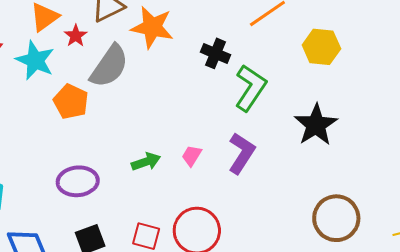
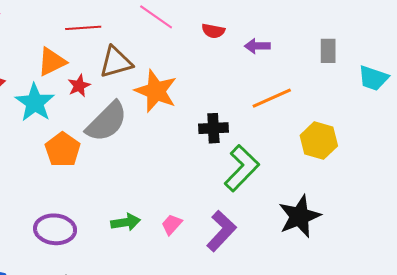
black cross: (216, 53) -> (213, 128), turned -36

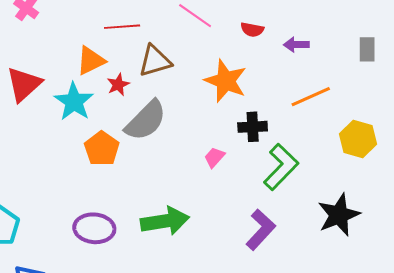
orange star: (156, 91) -> (226, 81), moved
green arrow: (126, 222) -> (165, 221), size x1.6
pink trapezoid: (172, 224) -> (214, 157), moved

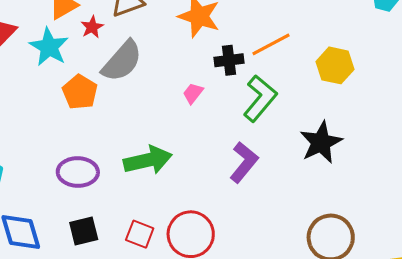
orange line: (311, 97) -> (271, 44), moved

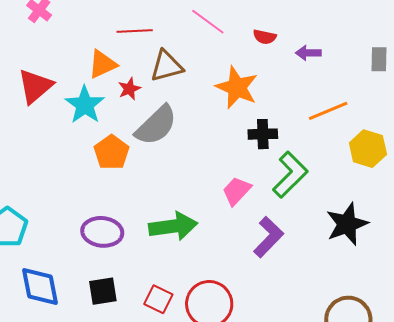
orange line: (271, 44) -> (328, 111), moved
pink trapezoid: (193, 93) -> (237, 191), moved, size x1.4

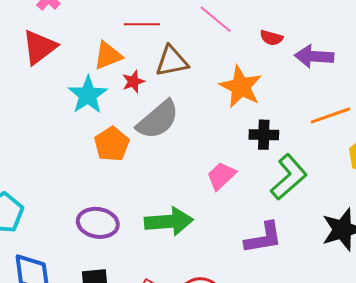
purple arrow: (308, 53) -> (314, 56), size x1.5
red triangle: (35, 86) -> (39, 47), moved
pink trapezoid: (237, 191) -> (221, 176), moved
purple L-shape: (268, 237) -> (263, 238), turned 33

